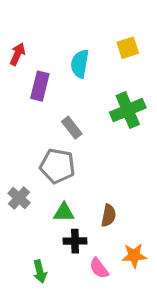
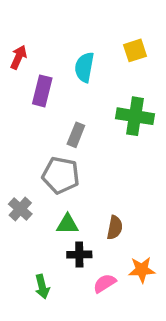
green cross: (128, 110) -> (135, 116), turned 32
gray rectangle: (72, 128) -> (76, 135), turned 60
pink semicircle: (99, 268) -> (105, 283), turned 95

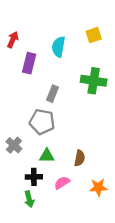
black cross: (79, 255) -> (34, 177), moved
pink semicircle: (105, 283) -> (62, 183), moved

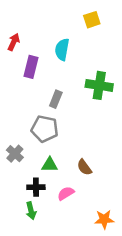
yellow square: (94, 35) -> (92, 20), moved
brown semicircle: (80, 158) -> (84, 167), turned 133
orange star: (98, 187) -> (104, 219), moved

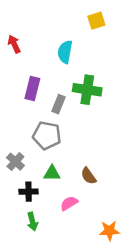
red arrow: (14, 42) -> (14, 44), turned -49
purple rectangle: (31, 67) -> (32, 88), moved
green cross: (99, 85) -> (87, 90), moved
black cross: (36, 187) -> (29, 192), moved

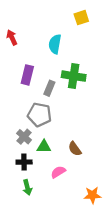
gray cross: (15, 162) -> (24, 137), moved

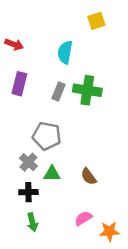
red arrow: (12, 37) -> (14, 44), turned 136
purple rectangle: (27, 75) -> (19, 84), moved
gray rectangle: (49, 88) -> (59, 91), moved
pink semicircle: (58, 172) -> (83, 218), moved

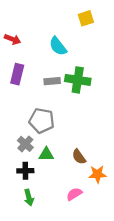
cyan semicircle: (65, 52) -> (58, 46), turned -48
gray rectangle: (59, 91) -> (52, 81), turned 63
orange star: (110, 231) -> (98, 174), moved

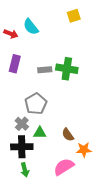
cyan semicircle: (58, 46) -> (31, 27), moved
gray pentagon: (42, 121) -> (36, 104), turned 30
black cross: (25, 171) -> (22, 147), size x1.5
pink semicircle: (74, 194) -> (64, 167), size x1.5

